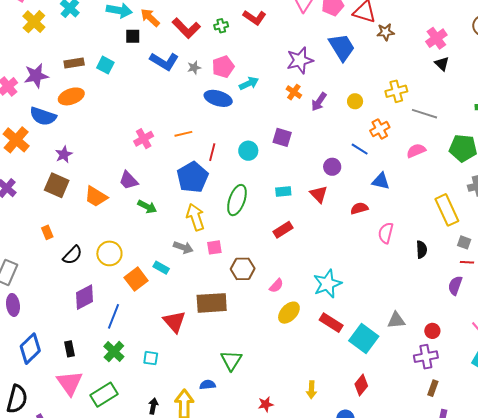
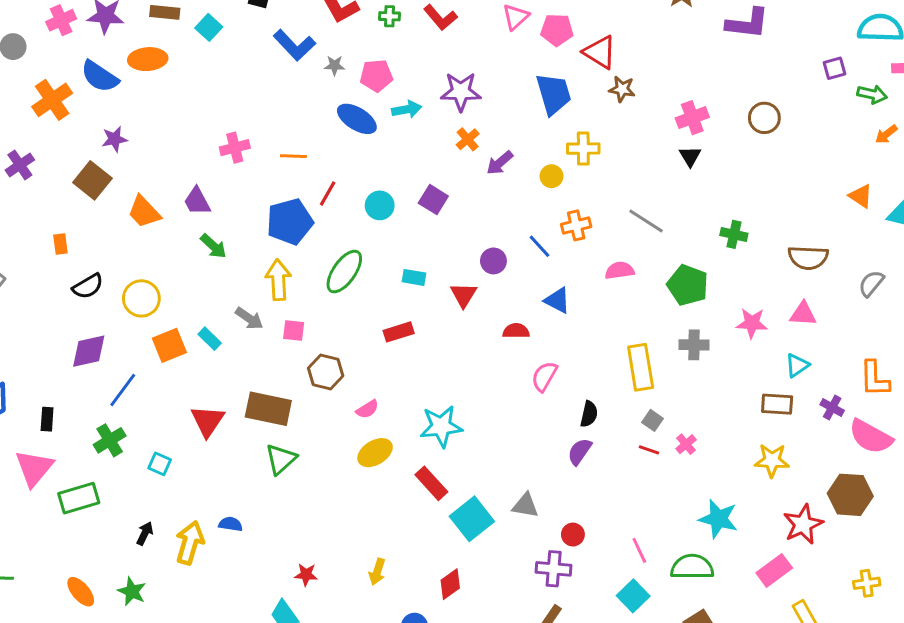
purple star: (300, 60) -> (461, 92), moved
yellow cross: (396, 91) -> (583, 149), moved
purple semicircle: (455, 286) -> (580, 452), moved
green triangle: (231, 360) -> (281, 459), moved

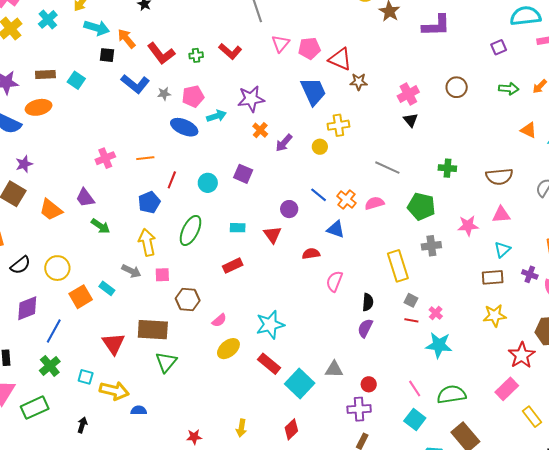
green arrow: (872, 94) -> (509, 89), moved
blue pentagon: (290, 222) -> (149, 202), size x0.7
orange cross: (576, 225) -> (346, 200), moved, turned -30
cyan star: (718, 519) -> (439, 345), moved
yellow arrow: (190, 543) -> (114, 391), moved, turned 96

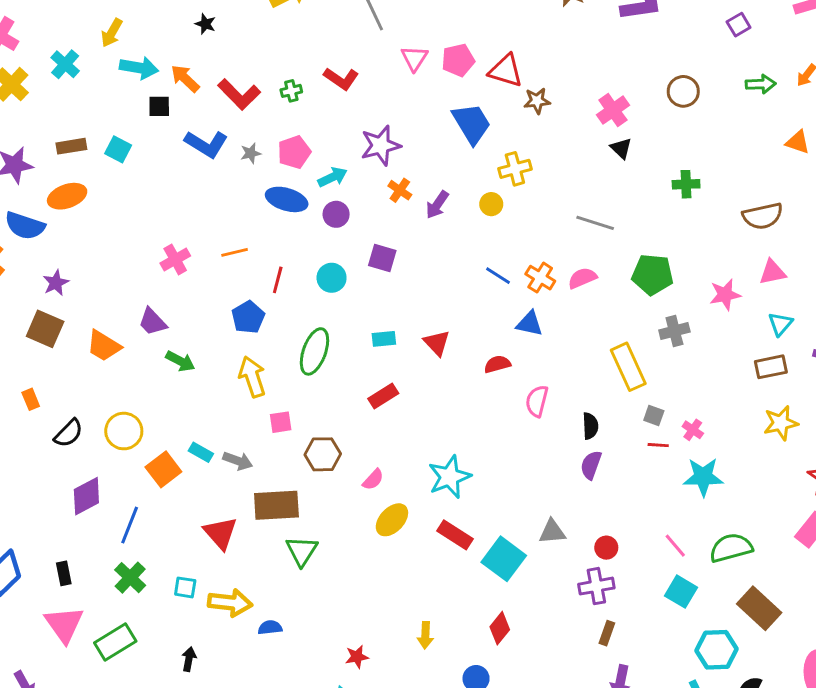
green cross: (447, 168) -> (686, 184), moved
purple circle: (289, 209) -> (336, 214), moved
gray arrow: (131, 271) -> (238, 461), moved

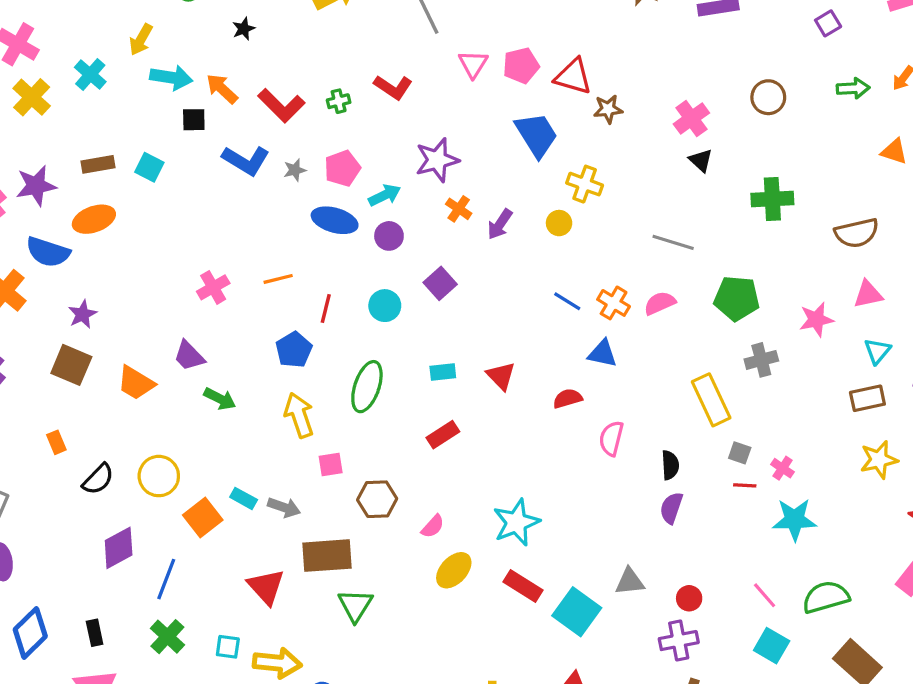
black star: (205, 24) -> (244, 29), turned 30
yellow cross: (515, 169) -> (585, 184), turned 36
green cross: (686, 184) -> (772, 199), size x1.4
purple square: (382, 258) -> (440, 283), turned 32

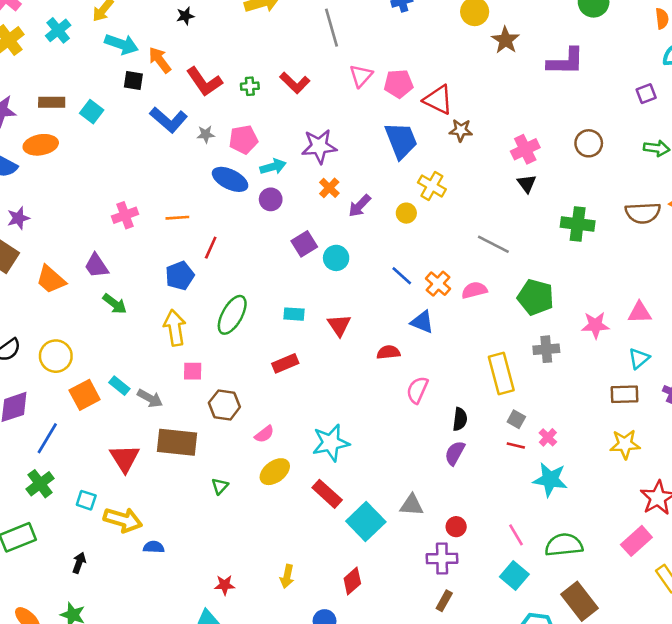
brown semicircle: (857, 233) -> (643, 213), moved
cyan circle: (385, 306) -> (336, 258), moved
green triangle: (355, 605) -> (220, 486), moved, size x0.6

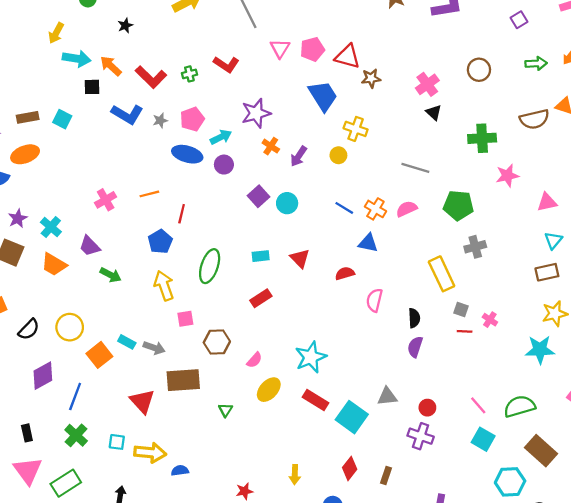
cyan cross: (58, 30) -> (51, 227), moved
pink star: (595, 325) -> (507, 175), moved
cyan star: (550, 480) -> (540, 350), moved
purple cross: (442, 559) -> (421, 436), turned 30
brown rectangle: (444, 601) -> (386, 476), moved

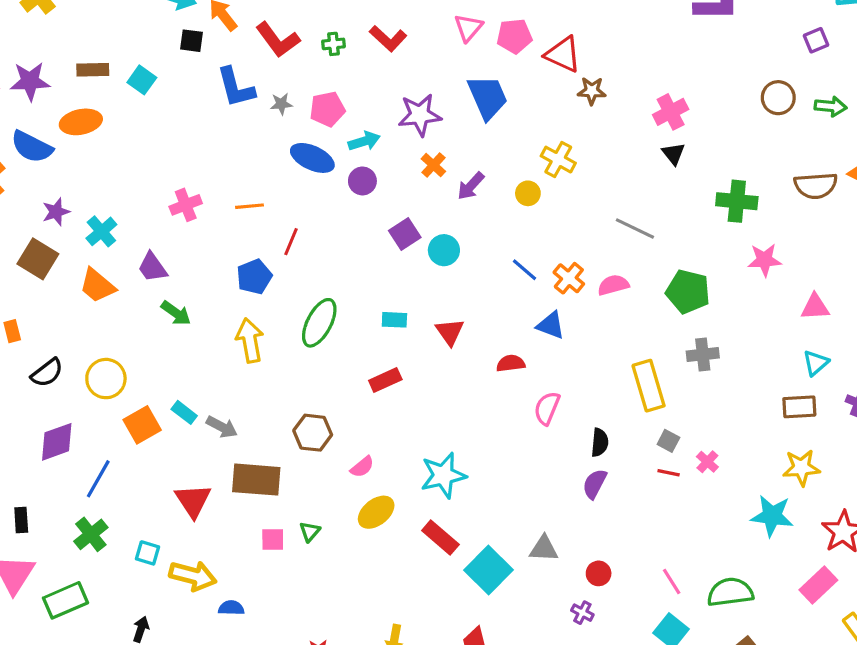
brown circle: (479, 70) -> (778, 98), moved
blue trapezoid: (323, 96) -> (488, 97), moved
blue L-shape: (127, 114) -> (236, 87), turned 36
pink square: (185, 319) -> (273, 539), moved
purple cross: (421, 436) -> (582, 613), size x0.6

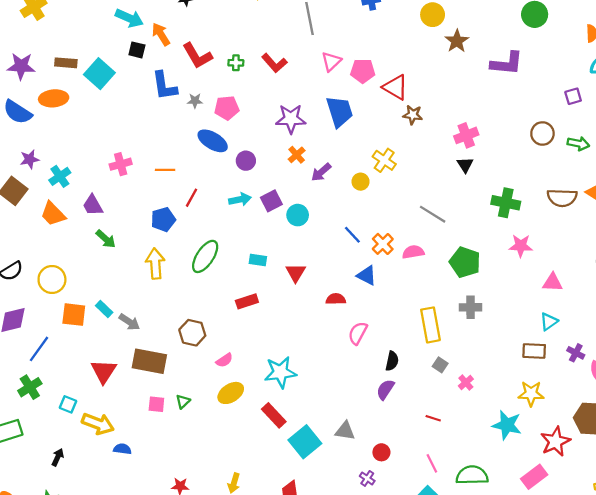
cyan square: (142, 80) -> (99, 74), size x1.5
cyan arrow: (364, 141) -> (240, 199), moved
orange square: (142, 425) -> (74, 315), turned 30
red line: (669, 473) -> (433, 418), moved

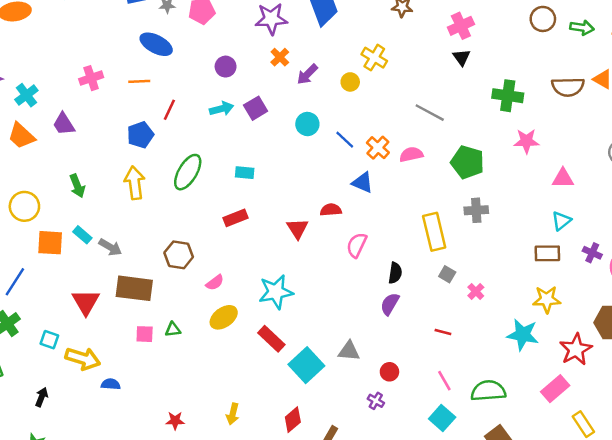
blue ellipse: (213, 141) -> (156, 44), moved
cyan circle: (298, 215) -> (307, 124), moved
green arrow: (106, 239) -> (77, 186), moved, turned 30
red triangle: (296, 273) -> (298, 229), moved
green triangle: (183, 402) -> (173, 329), turned 40

